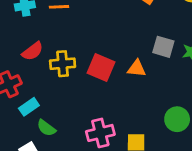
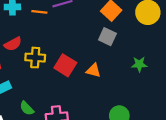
gray square: (163, 47) -> (107, 37), moved
green semicircle: (46, 128) -> (27, 108), moved

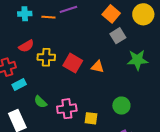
gray square: (107, 37) -> (118, 36), moved, turned 35
green star: (139, 64) -> (137, 60), size x1.5

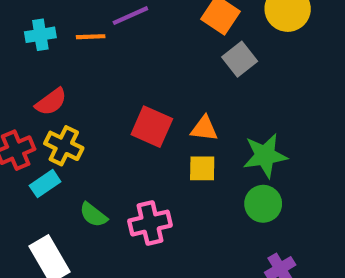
yellow cross: (46, 57) -> (64, 146), moved, turned 30
green star: (137, 60) -> (265, 156), moved
yellow square: (91, 118) -> (202, 168), moved

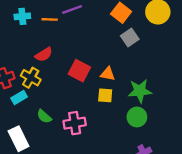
red semicircle: (51, 102) -> (44, 55), moved

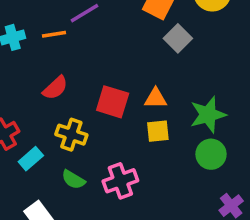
yellow cross: (31, 78) -> (71, 135), moved

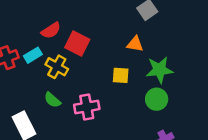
orange triangle: (156, 98) -> (135, 44), moved
red square: (113, 102) -> (77, 43), moved
cyan rectangle: (31, 159) -> (33, 55), moved

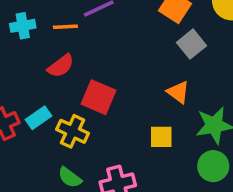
red semicircle: (51, 30) -> (61, 66), moved
orange triangle: (135, 44) -> (178, 92), turned 30

